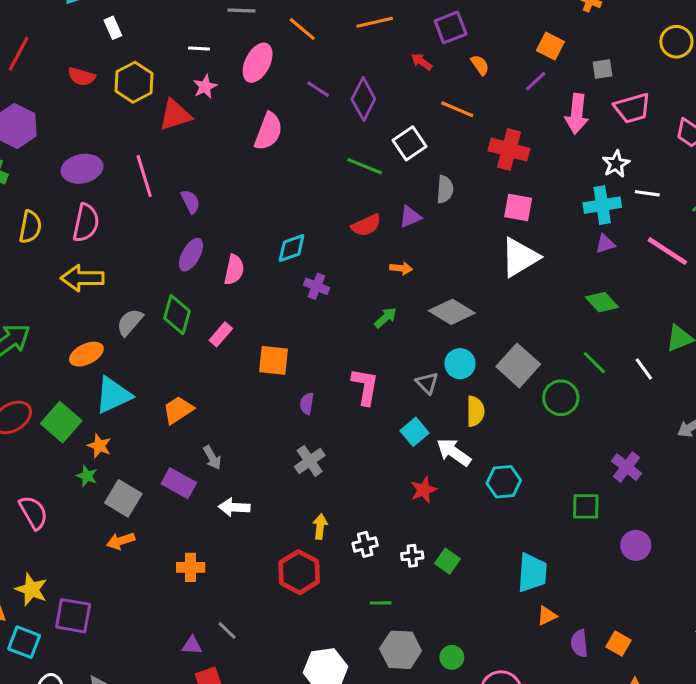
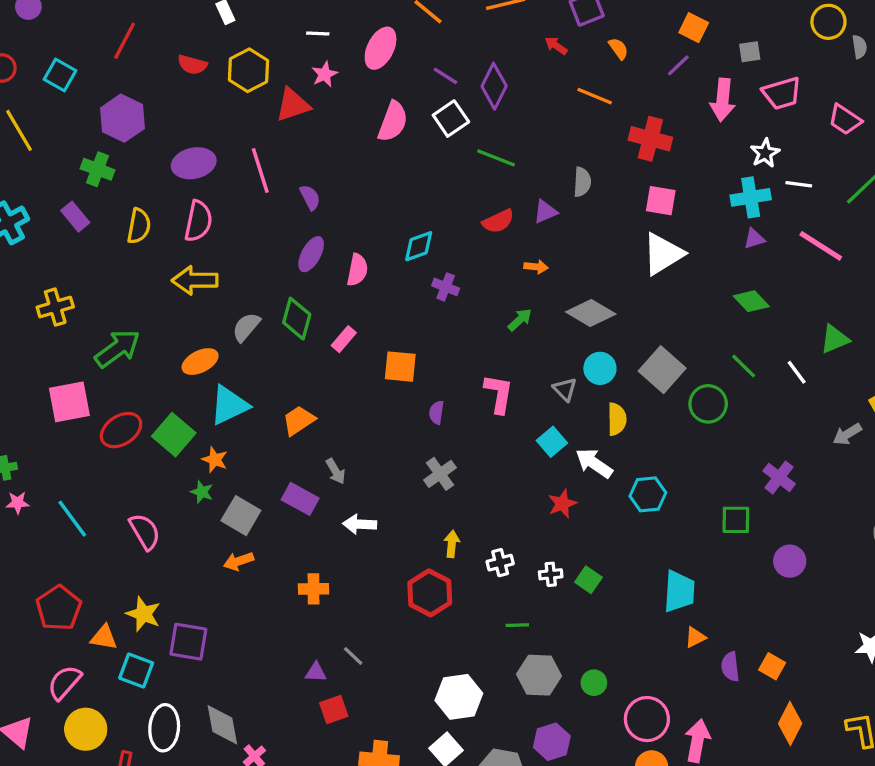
white square: (409, 143) -> (451, 119), moved

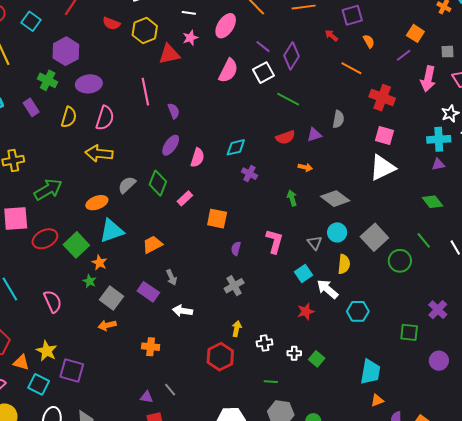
purple ellipse: (194, 163) -> (89, 84), moved
green arrow: (520, 320) -> (292, 198), turned -70

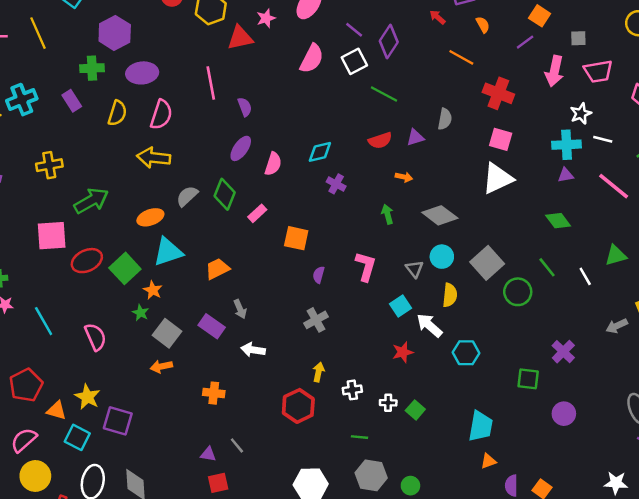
green cross: (48, 80) -> (92, 68), turned -30

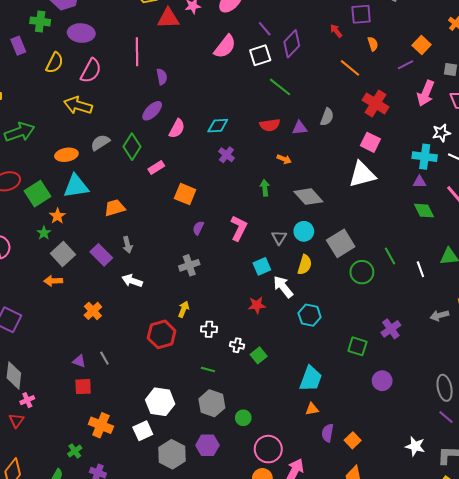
green diamond: (558, 221) -> (424, 211), moved
orange cross: (214, 393) -> (93, 311), turned 30

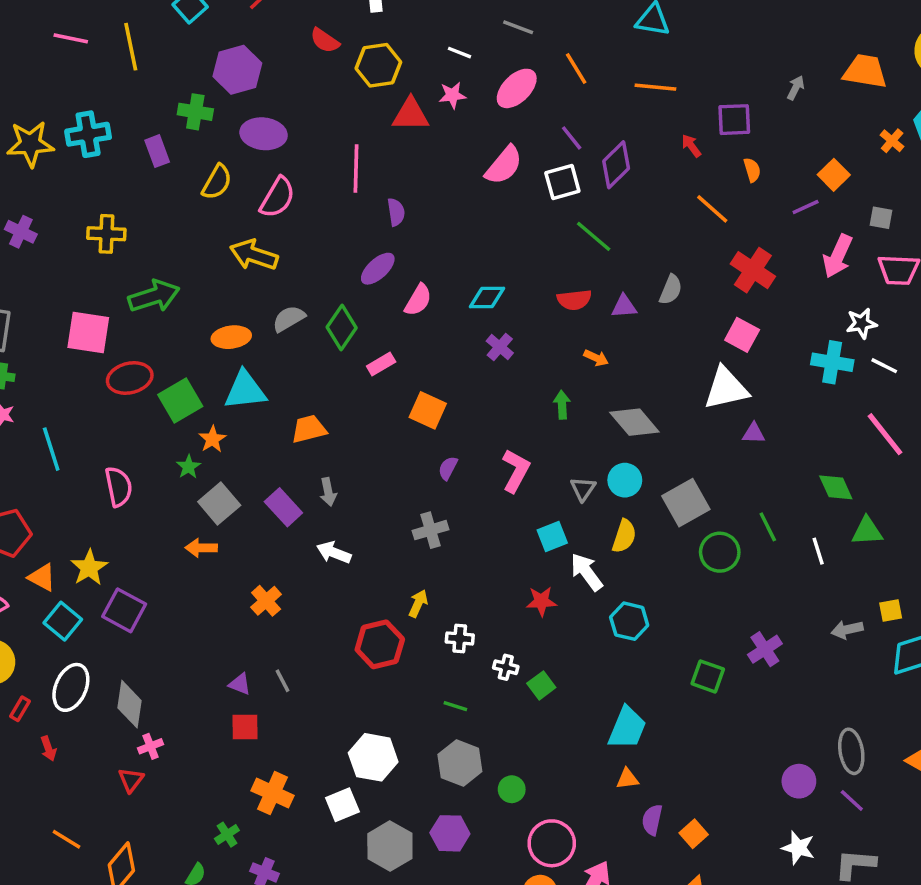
purple triangle: (419, 182) -> (754, 433), moved
green diamond: (424, 211) -> (836, 487), moved
purple circle: (382, 381) -> (799, 781), moved

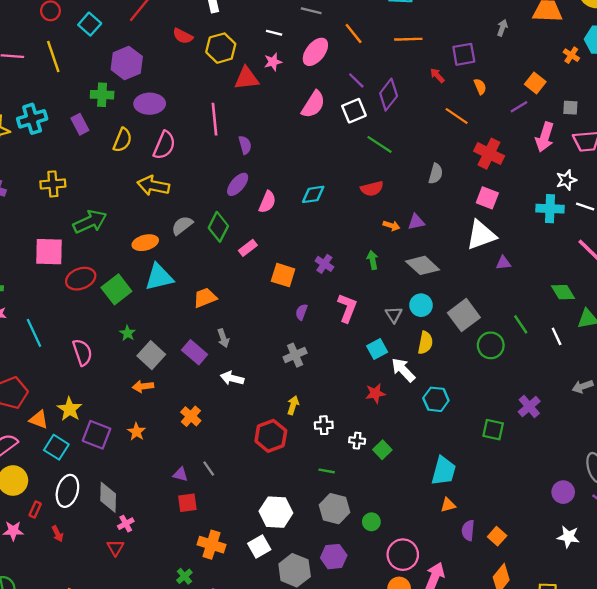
purple triangle: (624, 306) -> (416, 222), moved
purple cross: (500, 347) -> (324, 264), moved
orange star: (212, 439) -> (136, 432), moved

